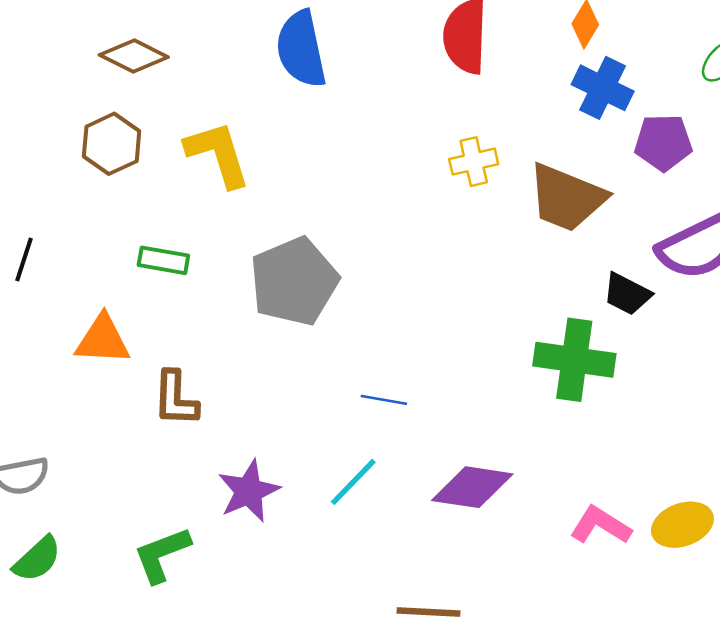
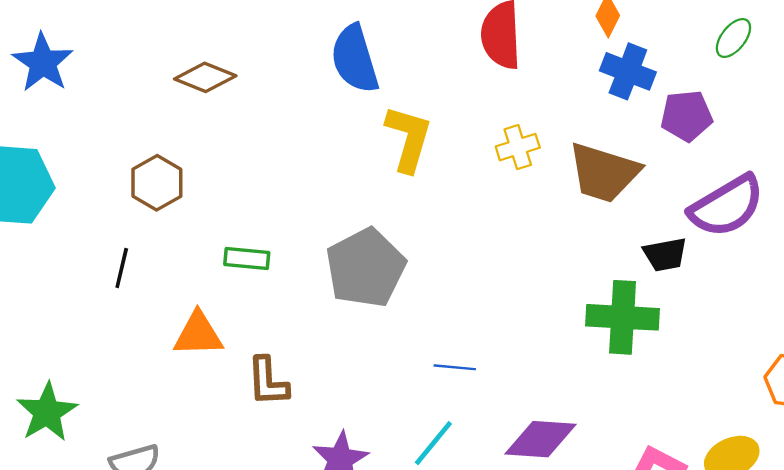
brown hexagon: (112, 144) -> (157, 183), moved
yellow L-shape: (218, 154) -> (409, 139), moved, turned 38
black trapezoid: (627, 294) -> (665, 254), turned -33

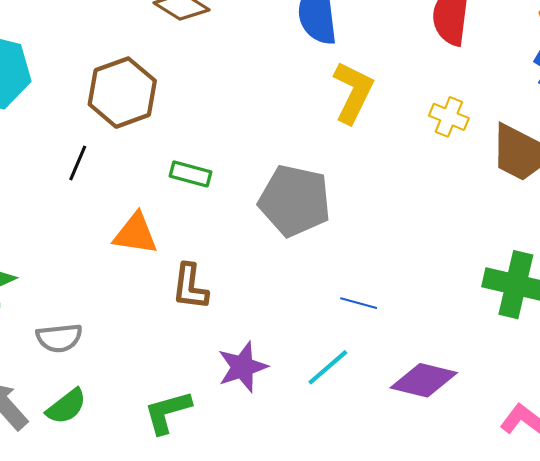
yellow cross: (518, 147) -> (449, 117), turned 30
brown hexagon: (157, 183) -> (122, 93), size x1.4
gray pentagon: (366, 268) -> (295, 201), turned 30

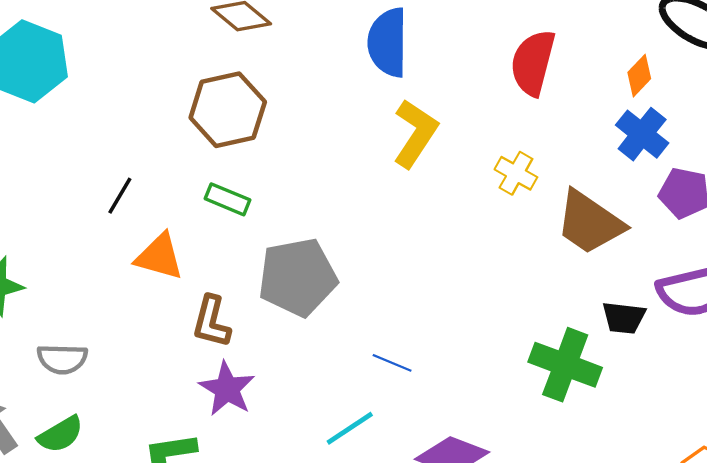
brown hexagon: (122, 93) -> (228, 110), moved
black line: (78, 163) -> (120, 196), moved
gray pentagon: (295, 201) -> (298, 277), moved, turned -30
purple star: (242, 367) -> (227, 389), moved, turned -30

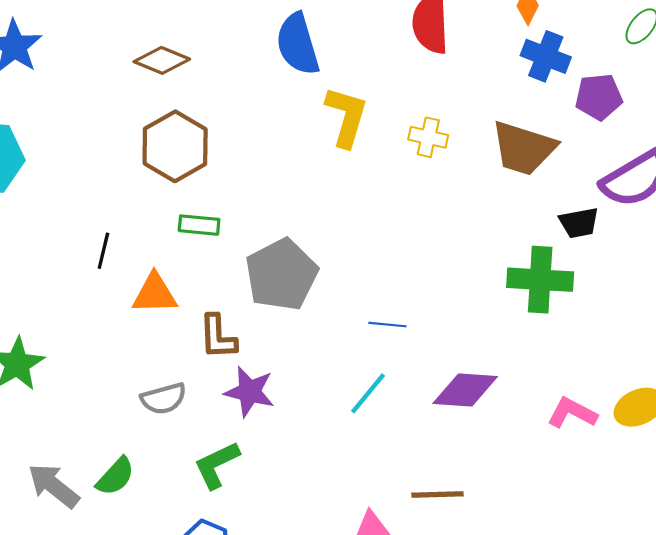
yellow cross: (516, 173) -> (428, 137), moved
gray semicircle: (62, 359) -> (164, 399), moved

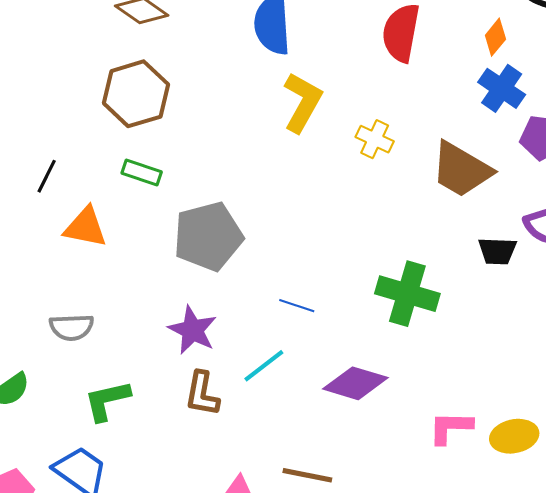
green cross: (540, 280) -> (407, 294), moved
brown L-shape: (218, 337) -> (202, 394), moved
purple star: (249, 392) -> (193, 330), moved
pink L-shape: (572, 413) -> (451, 427), turned -39

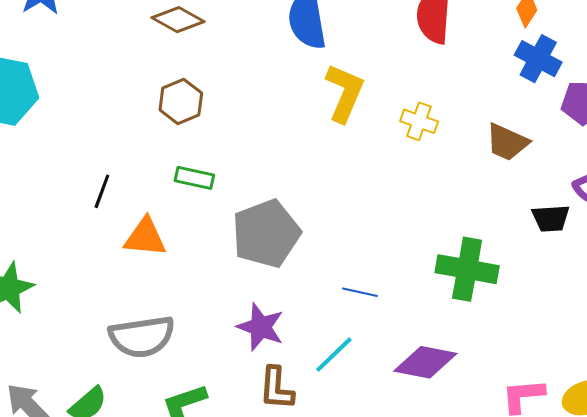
brown hexagon: (136, 94) -> (181, 102), size x0.7
brown trapezoid: (461, 170) -> (507, 142), size x0.7
gray semicircle: (72, 327) -> (142, 337), size x1.5

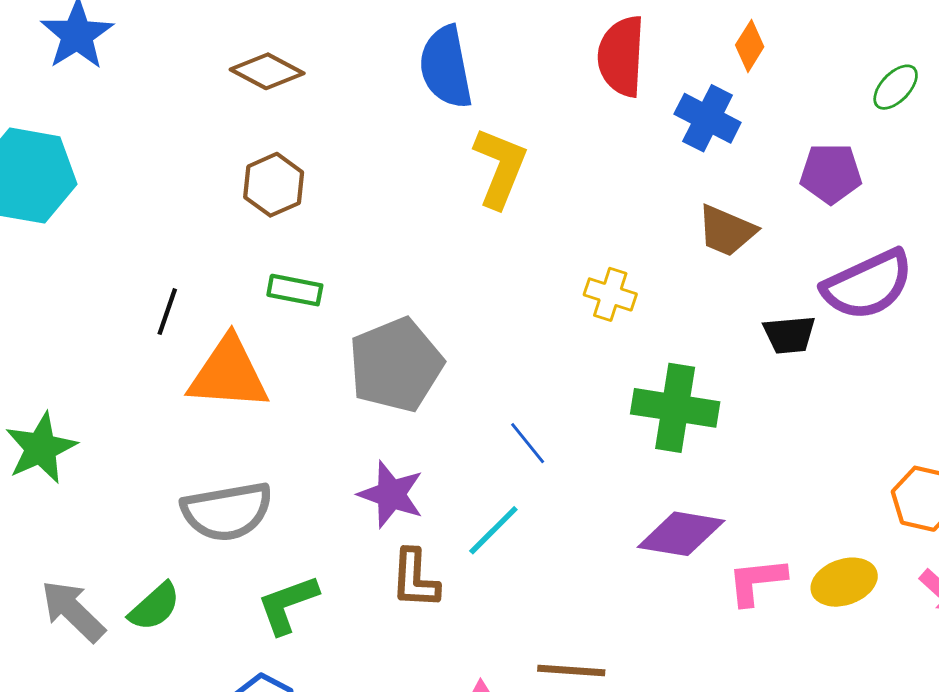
blue cross: (538, 59) -> (708, 118), moved
yellow cross: (419, 121) -> (610, 294), moved
orange triangle: (145, 237) -> (229, 374), size x1.4
blue line: (360, 292) -> (528, 443), turned 40
purple diamond: (425, 362) -> (681, 534), moved

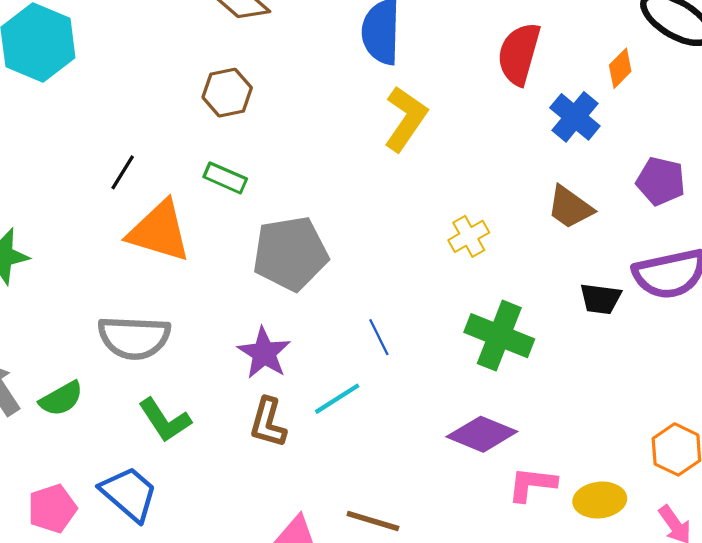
yellow cross: (610, 294) -> (469, 236), turned 30
green L-shape: (288, 604) -> (165, 420), turned -116

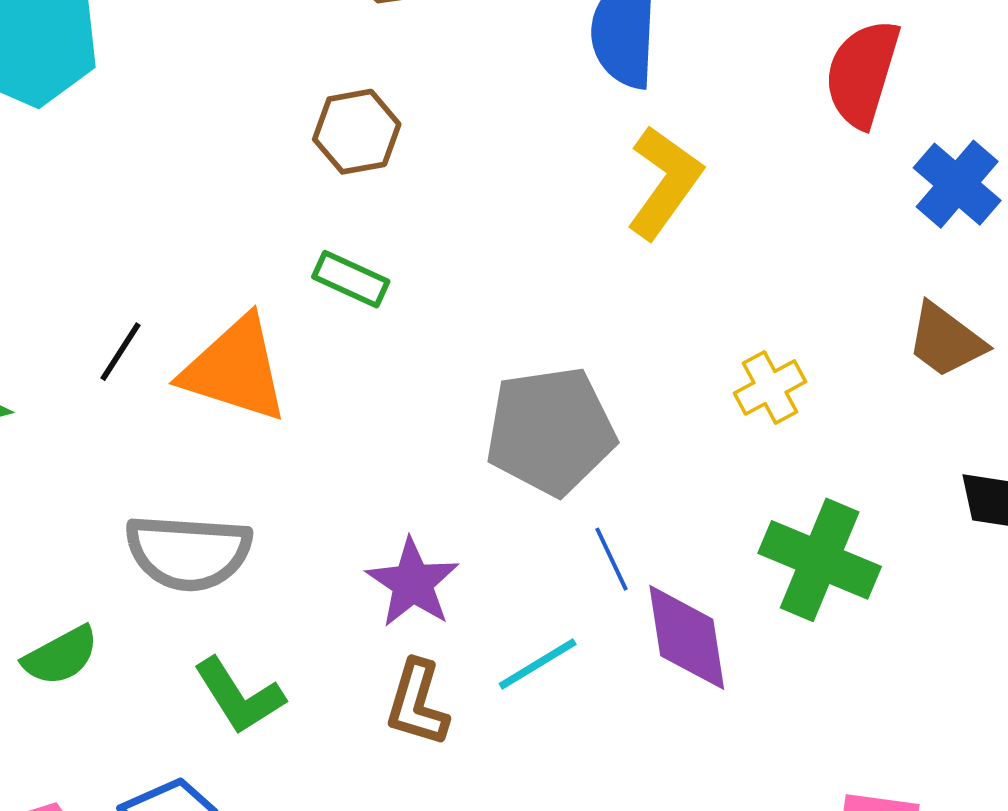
black line: (123, 172) -> (120, 352), moved
gray pentagon: (290, 254) -> (550, 431), moved
purple diamond: (482, 434) -> (687, 637), moved, turned 58

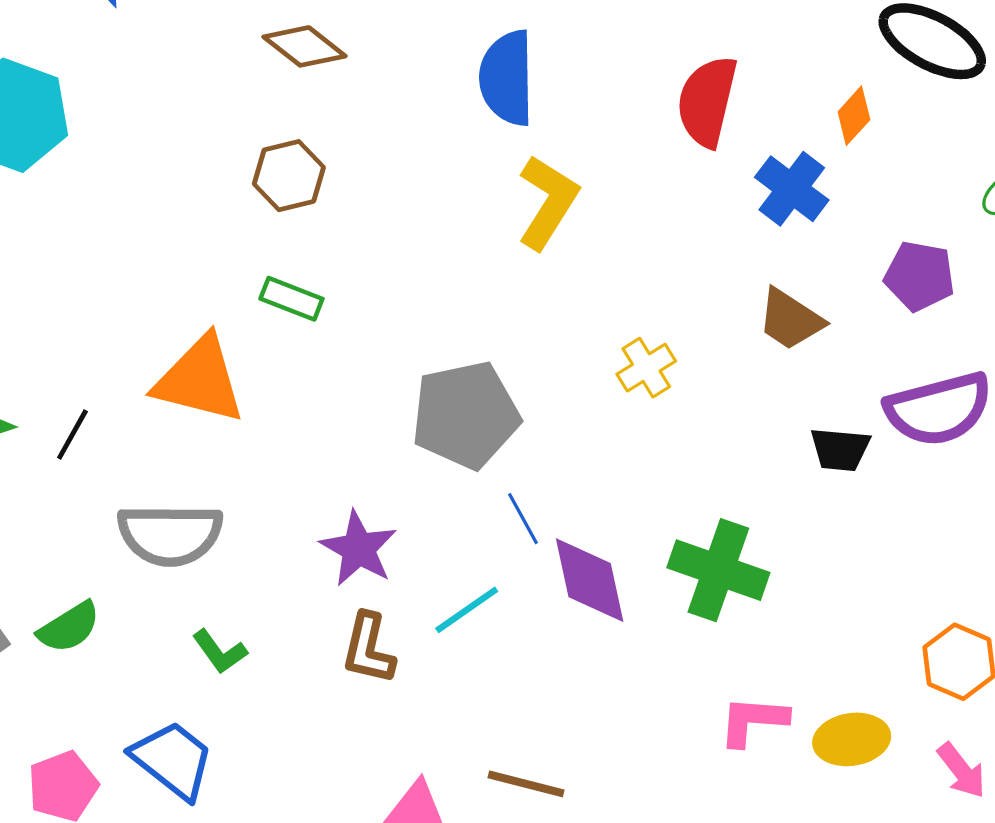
black line: (120, 352) -> (72, 435), moved
green cross: (820, 560) -> (718, 570), moved
green L-shape: (239, 696) -> (220, 652), size x0.7

